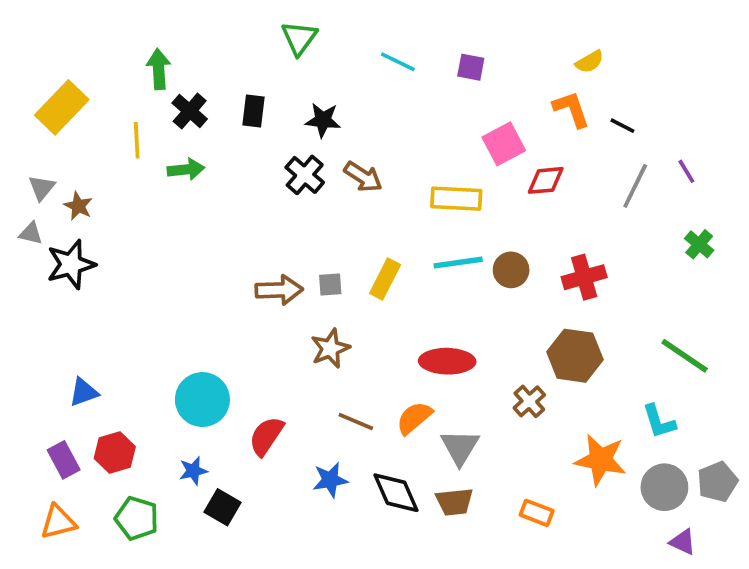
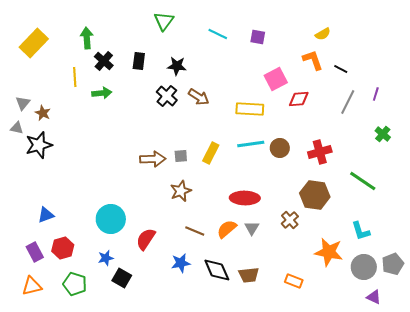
yellow rectangle: (62, 107) -> (34, 43), moved
purple line: (686, 171) -> (376, 94), turned 48
green line: (685, 356) -> (363, 181), moved
gray triangle: (460, 447) -> (252, 228), moved, size x0.7

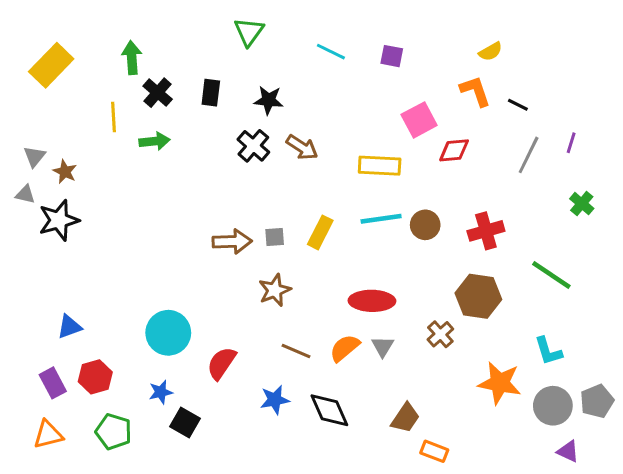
brown trapezoid: (249, 275) -> (405, 418), moved, turned -50
orange rectangle: (294, 281) -> (434, 451), moved

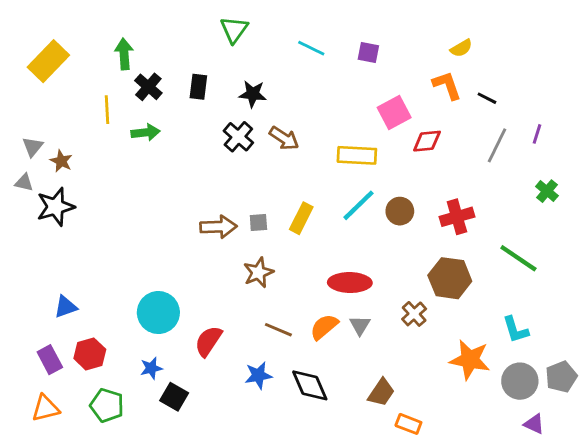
cyan line: (381, 219) -> (358, 205), turned -36

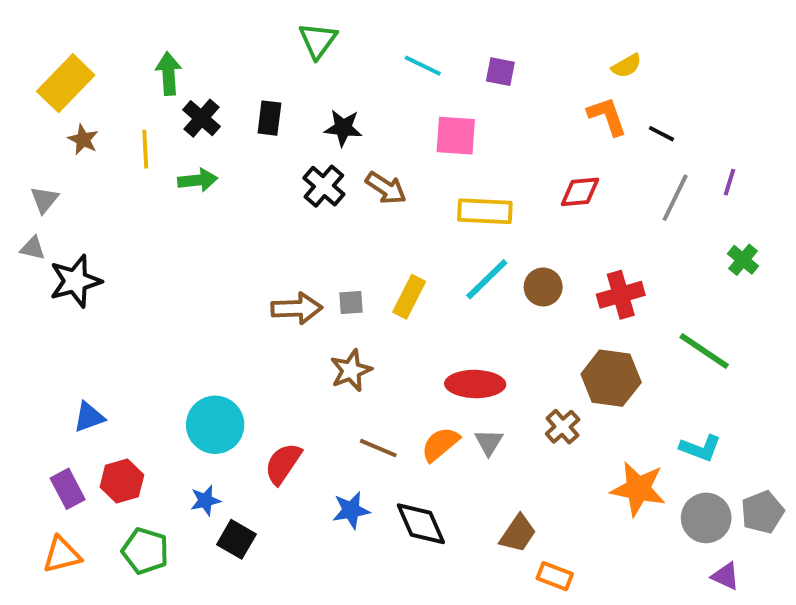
pink square: (394, 112) -> (456, 136), moved, turned 32
brown star: (61, 161) -> (83, 139), moved
cyan L-shape: (516, 330) -> (700, 448), turned -52

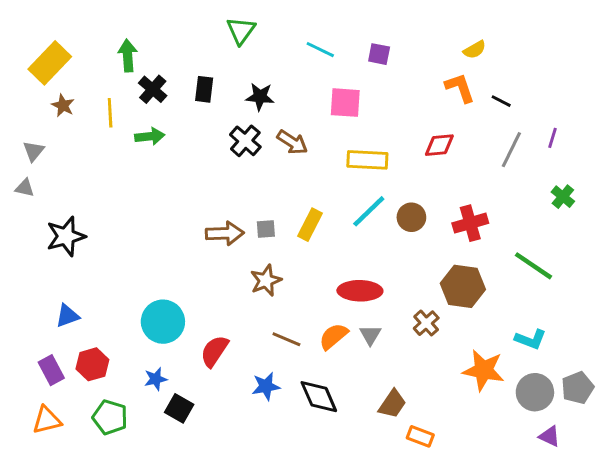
black star: (75, 281) -> (66, 236), moved

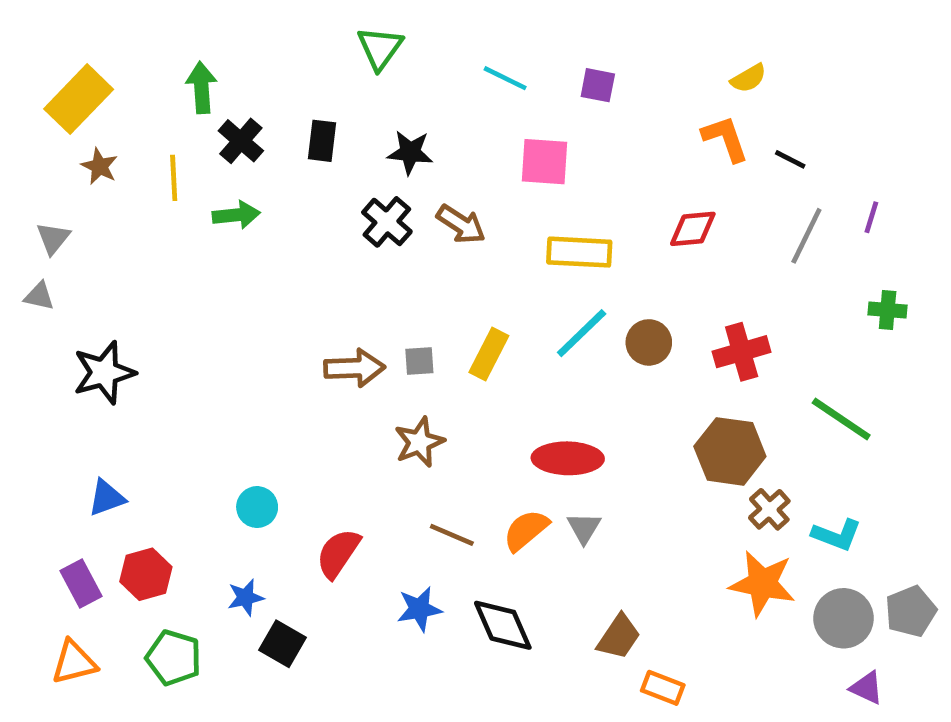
green cross: (563, 197) -> (888, 310), turned -35
cyan circle: (163, 322) -> (257, 507), size x0.6
brown cross: (426, 323) -> (769, 509), moved

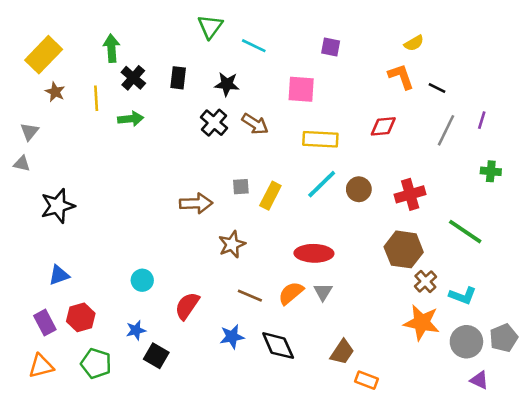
cyan line: (505, 78) -> (254, 46), moved
gray square: (419, 361) -> (241, 187), moved

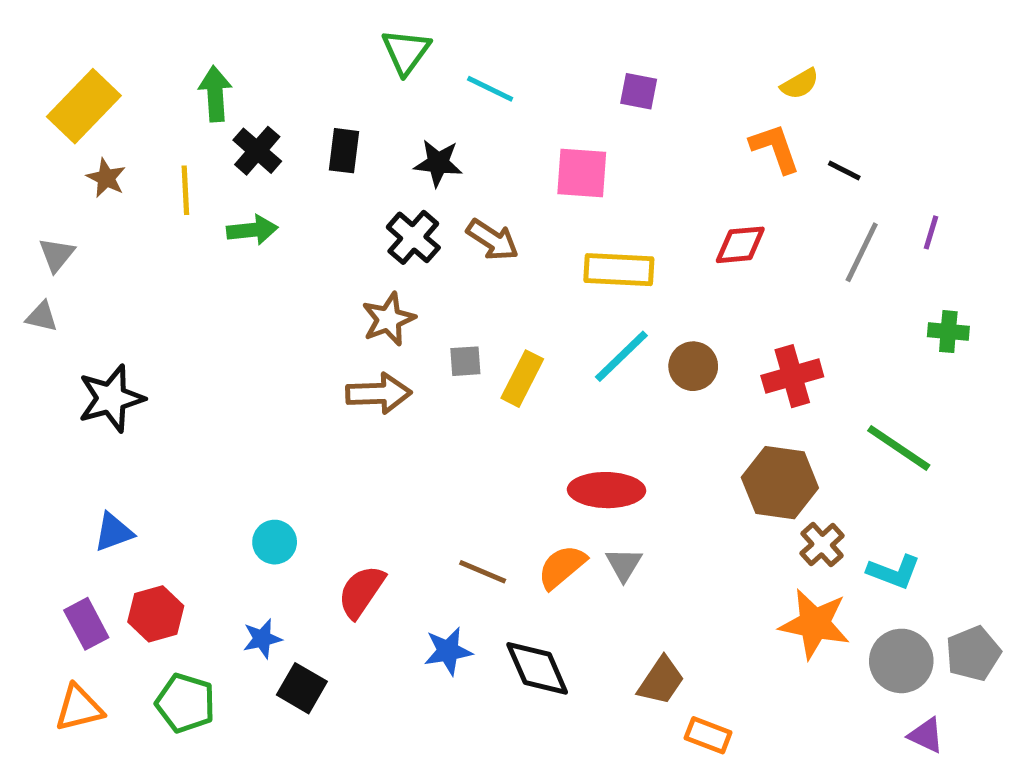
brown star: (232, 244) -> (389, 319), moved

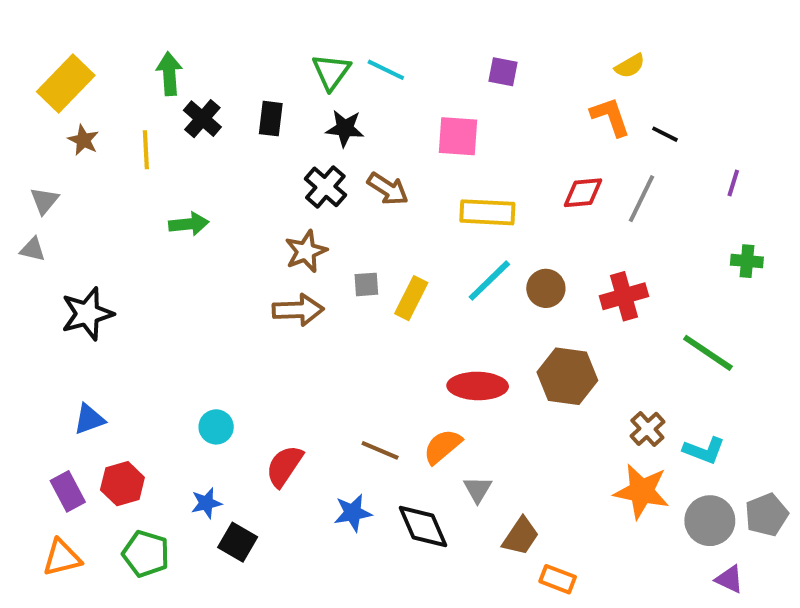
green triangle: (406, 52) -> (331, 72), moved
green arrow: (252, 230) -> (189, 224), moved
gray line: (862, 252) -> (642, 199), moved
brown hexagon: (780, 483) -> (567, 376), moved
gray triangle: (624, 564) -> (478, 489), moved

